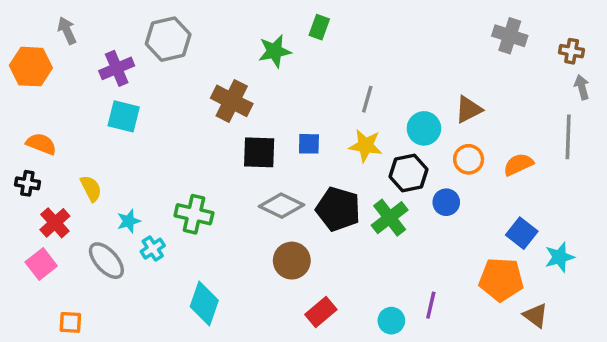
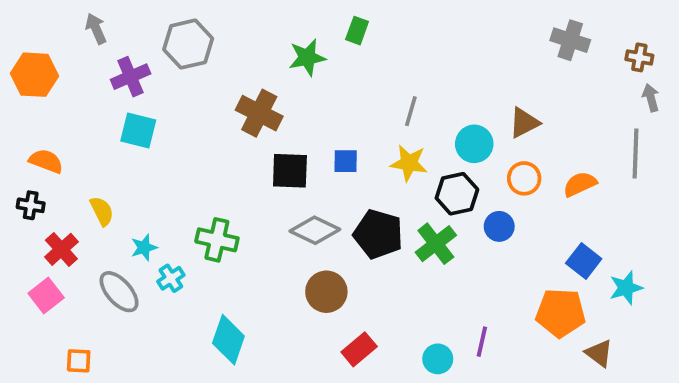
gray arrow: (67, 31) -> (96, 29), moved

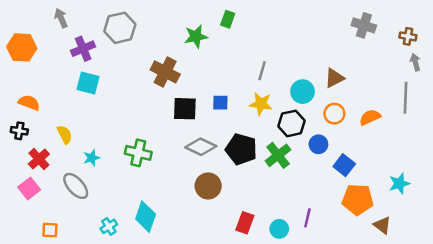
blue square: (584, 261) -> (344, 165), moved
cyan cross: (171, 278) -> (109, 226), moved
red rectangle: (359, 349) -> (245, 223), moved, turned -30

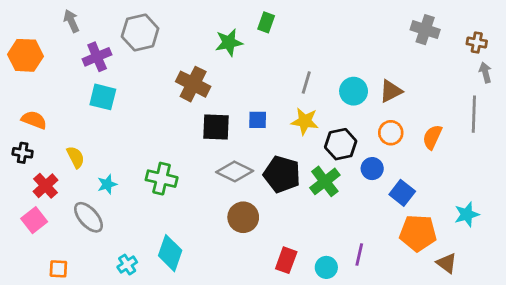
cyan circle: (303, 92) -> (354, 91), moved
orange semicircle: (370, 117) -> (432, 137), turned -40

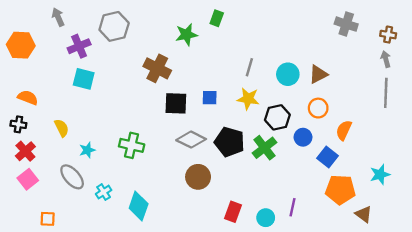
gray arrow: (485, 73) -> (386, 59), moved
orange semicircle: (432, 137) -> (344, 130), moved
red cross: (46, 186) -> (25, 151), moved
cyan cross: (127, 265) -> (104, 192), moved

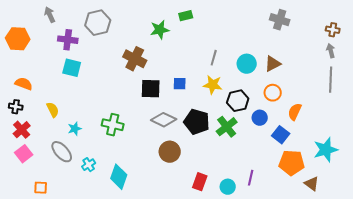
green rectangle: (217, 18) -> (186, 16), turned 56
gray cross: (346, 24) -> (280, 20), moved
purple cross: (79, 46) -> (68, 40), turned 30
cyan star: (380, 175) -> (326, 150), size x1.4

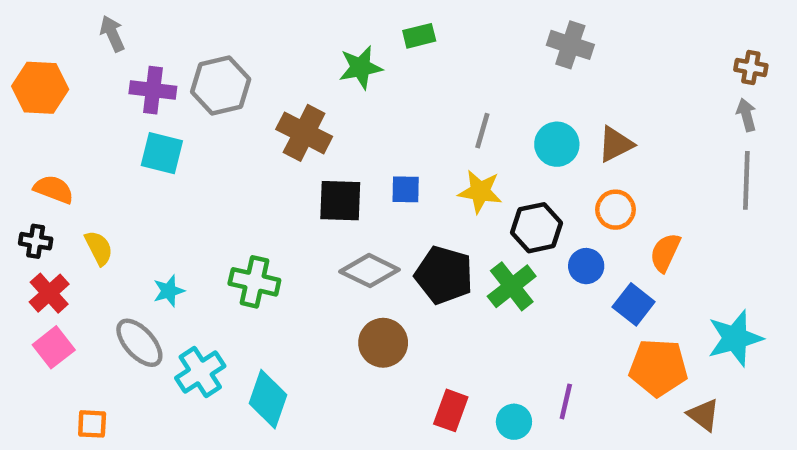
gray cross: (280, 20) -> (570, 45), moved
gray hexagon: (98, 23) -> (221, 86), moved
yellow semicircle: (53, 110) -> (99, 248), moved
cyan cross: (89, 165) -> (200, 372), size x1.5

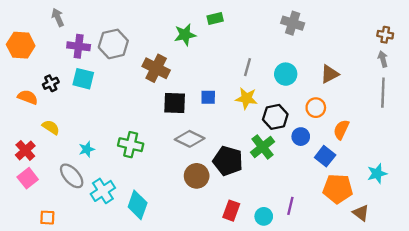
brown triangle: (615, 144) -> (330, 74), moved
black cross: (36, 241) -> (51, 83), moved, turned -35
yellow semicircle: (99, 248) -> (51, 127), turned -30
black pentagon: (444, 275) -> (228, 161), moved
cyan star: (735, 338) -> (377, 174), size x0.7

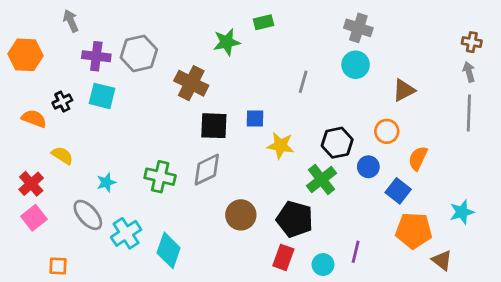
cyan circle: (286, 74) -> (356, 65), moved
yellow star: (246, 98) -> (280, 146), moved
gray diamond: (190, 139) -> (207, 170), moved, turned -52
black pentagon: (228, 161) -> (295, 219), moved

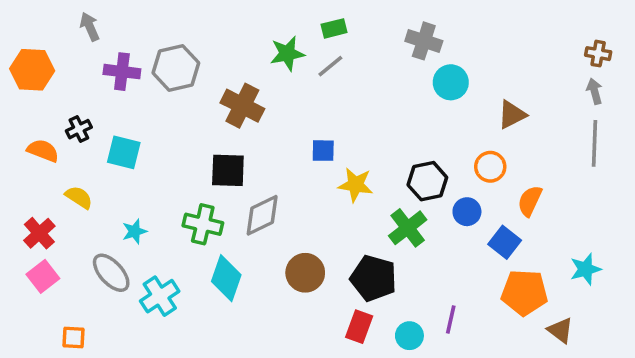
gray cross: (358, 28) -> (424, 41), moved
gray line: (303, 82) -> (330, 66), moved, turned 35
cyan square: (102, 96) -> (124, 152), moved
black square: (214, 126) -> (228, 170), moved
cyan diamond: (169, 250) -> (226, 278), moved

